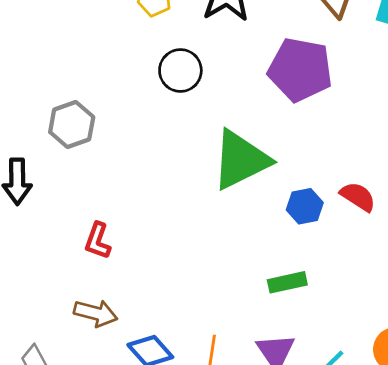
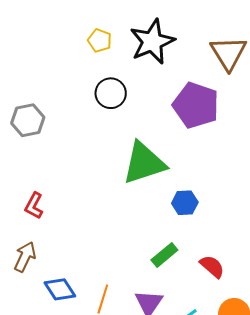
red semicircle: (358, 197) -> (212, 266), moved
green rectangle: (287, 282) -> (164, 255), turned -36
brown arrow: (96, 313) -> (25, 257), turned -88

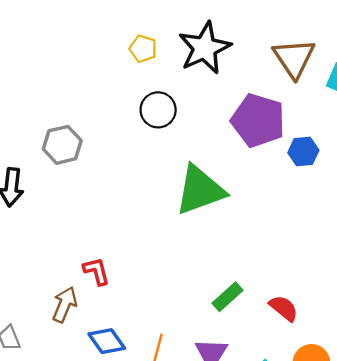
blue hexagon: (185, 203) -> (303, 152), moved
red L-shape: (34, 206) -> (96, 271), moved, turned 140

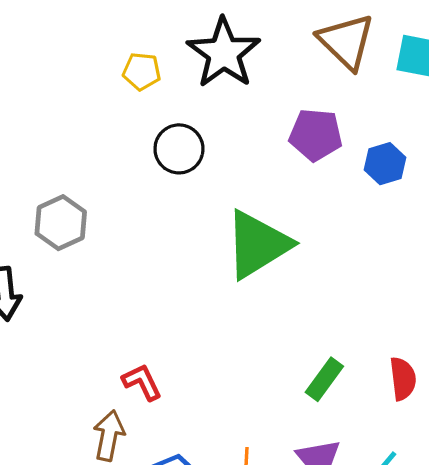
purple pentagon: (258, 120) -> (316, 135), size x0.7
red semicircle: (284, 308) -> (403, 379), turned 56

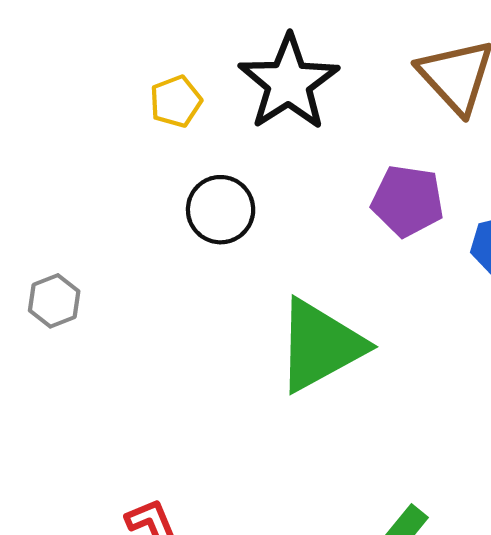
yellow pentagon: (142, 71) -> (176, 101), turned -30
gray hexagon: (61, 223) -> (54, 301), size x0.7

